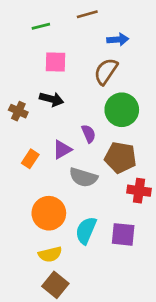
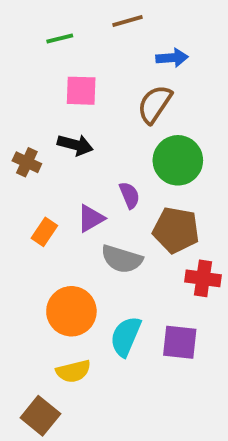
brown square: (55, 285) -> (40, 416), moved

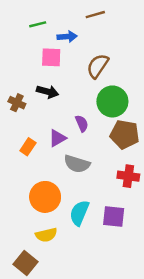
brown line: (128, 21) -> (95, 15), moved
blue arrow: (172, 58) -> (67, 37), moved
brown pentagon: (176, 230) -> (125, 134), moved

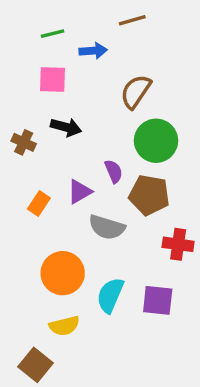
pink square: (51, 57) -> (52, 80), moved
brown pentagon: (125, 134) -> (149, 195), moved

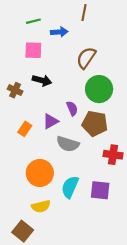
brown line: (132, 20) -> (84, 13), turned -63

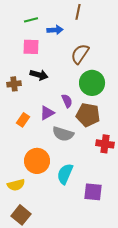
brown cross: (15, 90) -> (14, 84), turned -32
purple square: (100, 190) -> (93, 192), moved
yellow semicircle: (41, 206) -> (16, 185), moved

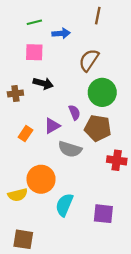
brown line: (78, 12) -> (98, 16), moved
cyan semicircle: (65, 174) -> (64, 205), moved
yellow semicircle: (16, 185) -> (18, 195), moved
brown square: (21, 215) -> (23, 239), turned -30

